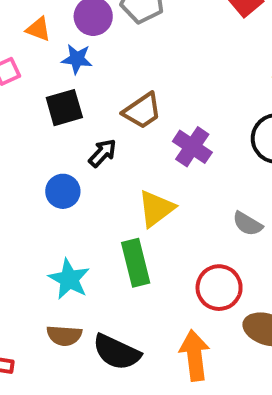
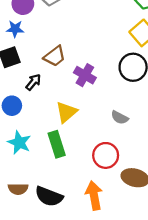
cyan star: (69, 279) -> (19, 143), moved

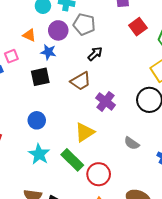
black arrow: (33, 82) -> (95, 54), moved
green rectangle: (57, 144) -> (72, 160), turned -35
red circle: (106, 155) -> (99, 174), moved

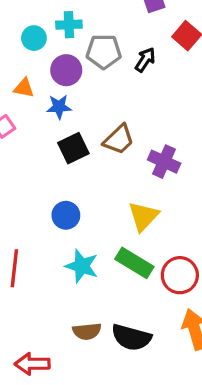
black arrow: (95, 54) -> (145, 60), moved
black square: (40, 77) -> (73, 148), moved

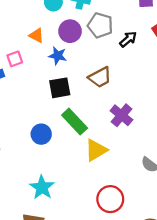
brown trapezoid: (119, 139) -> (100, 77), moved
green rectangle: (134, 263) -> (75, 122), moved
cyan star: (82, 266) -> (42, 187), moved

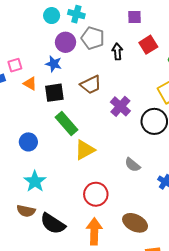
orange triangle: (36, 35) -> (30, 84), moved
black arrow: (128, 39) -> (117, 52), turned -56
purple cross: (121, 115) -> (120, 106), moved
blue circle: (41, 134) -> (28, 142), moved

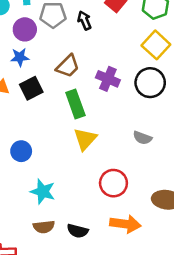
green rectangle: (67, 123) -> (75, 104), moved, turned 40
black semicircle: (53, 224) -> (78, 231), size x0.7
orange arrow: (94, 231) -> (125, 224), turned 115

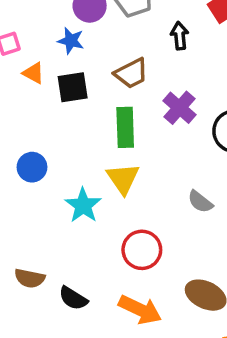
black arrow: (84, 20) -> (180, 36), moved
yellow triangle: (85, 139) -> (123, 179), turned -35
cyan star: (43, 192) -> (83, 205), moved

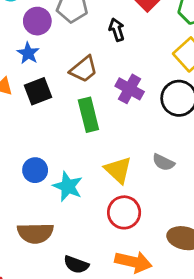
blue star: (71, 41) -> (28, 53), turned 30
blue circle: (32, 167) -> (35, 170), moved
yellow triangle: (123, 179) -> (118, 170), moved
brown semicircle: (30, 278) -> (35, 233), moved, size x1.4

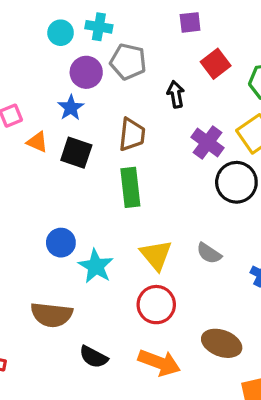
brown trapezoid: (84, 69) -> (132, 135), turned -52
purple cross: (130, 89) -> (207, 142), moved
black square: (38, 91) -> (76, 153), turned 32

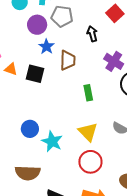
blue star: (71, 108) -> (46, 47), moved
green rectangle: (130, 187) -> (88, 93), moved, size x0.7

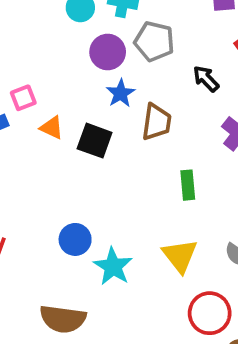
black arrow: (92, 34) -> (206, 79), turned -35
red circle: (90, 162) -> (210, 313), moved

